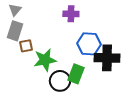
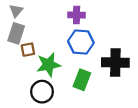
blue hexagon: (89, 44) -> (81, 42), moved
black circle: (60, 81) -> (42, 92), moved

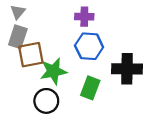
brown square: (28, 50) -> (31, 55), size x1.6

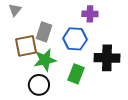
purple cross: (84, 17) -> (90, 14), moved
gray rectangle: (18, 37) -> (44, 32), moved

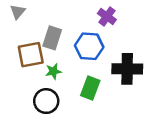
purple cross: (90, 14) -> (107, 16), turned 35
green star: (45, 60) -> (53, 71), size x0.6

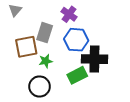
purple cross: (107, 16) -> (69, 14), moved
black cross: (127, 69) -> (94, 59), moved
green rectangle: (90, 88) -> (77, 75), turned 42

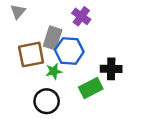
blue hexagon: (76, 40) -> (69, 51), moved
black cross: (94, 59) -> (111, 69), size x0.7

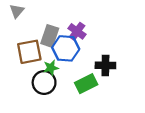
purple cross: (81, 16) -> (77, 31), moved
black circle: (47, 101) -> (44, 82), moved

